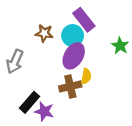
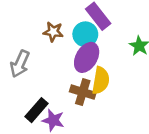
yellow semicircle: (86, 76) -> (101, 81), size x1.5
brown cross: (70, 86) -> (83, 92), turned 30

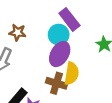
brown star: (53, 32) -> (18, 32), moved

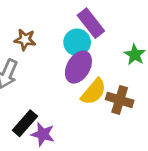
yellow semicircle: (72, 74) -> (94, 92), turned 30
brown cross: (56, 83) -> (120, 100), moved

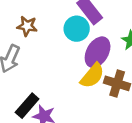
purple ellipse: (78, 67) -> (98, 52), moved

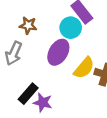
purple ellipse: (98, 52) -> (58, 52), moved

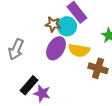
brown star: (28, 25) -> (53, 24), moved
yellow semicircle: (84, 68) -> (79, 50), moved, turned 60

